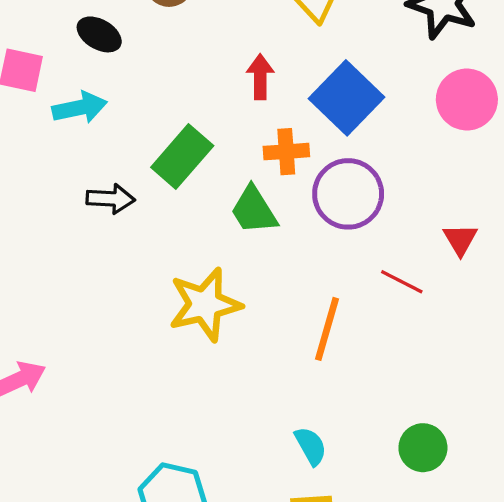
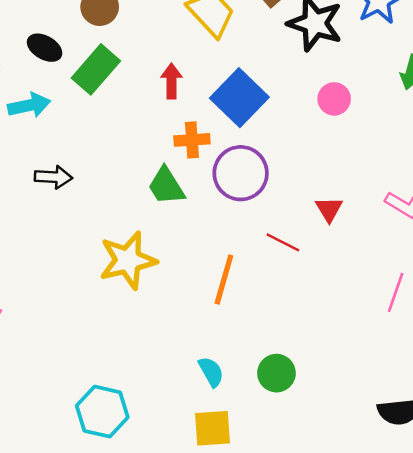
pink circle: (467, 100) -> (334, 99), size x0.7
green rectangle: (182, 156) -> (96, 69), moved
green circle: (423, 448) -> (276, 373), moved

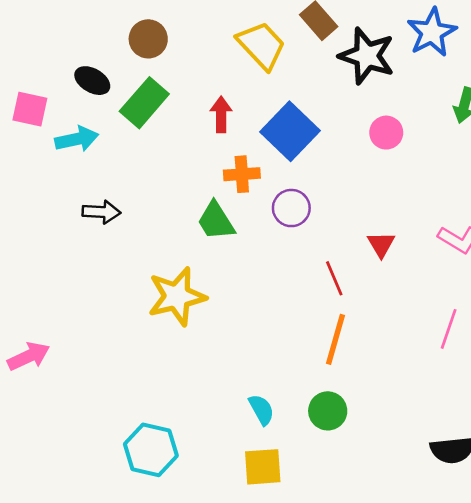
purple circle: (241, 173) -> (291, 208), size x0.7
red line: (283, 242) -> (334, 278), turned 40
orange line: (224, 280) -> (336, 339), moved

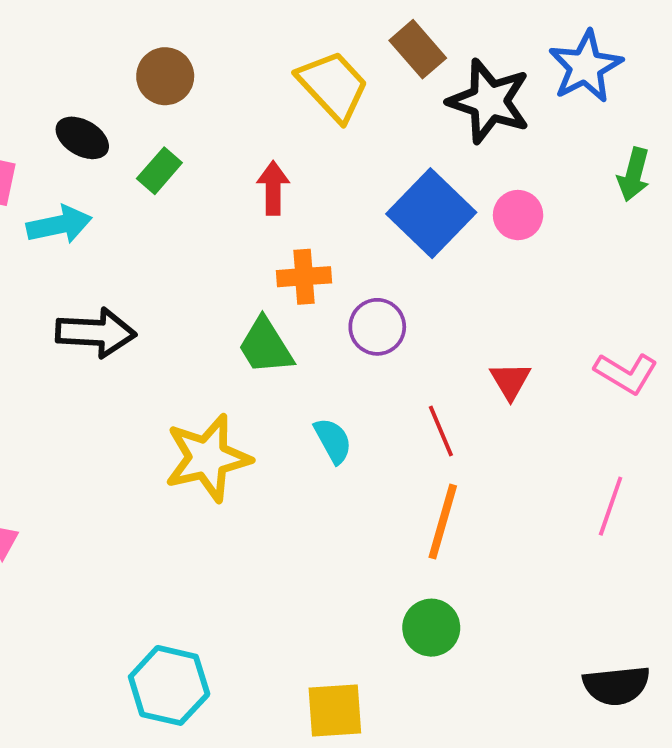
green rectangle: (144, 103) -> (159, 171), size x0.6
blue square: (290, 131) -> (431, 213), moved
black arrow: (101, 212) -> (96, 333), size x1.4
cyan semicircle: (261, 410) -> (333, 441), moved

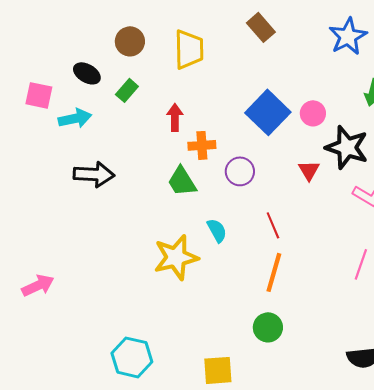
yellow trapezoid: (333, 86) -> (189, 49), moved, turned 42
black star: (489, 101) -> (347, 147), moved
red arrow: (273, 188) -> (175, 117), moved
red triangle: (510, 381) -> (309, 170), moved
yellow star: (208, 458) -> (176, 257), moved

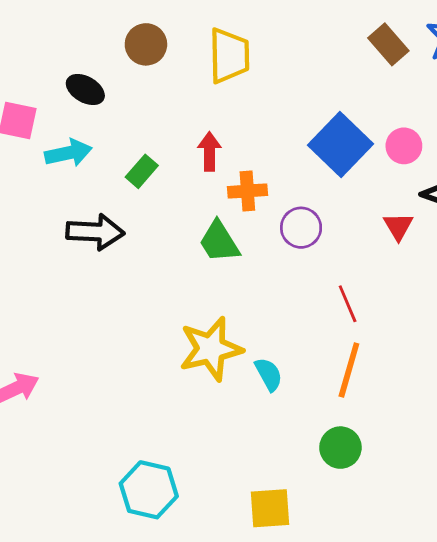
brown rectangle: (261, 27) -> (388, 44), moved
green rectangle: (127, 90) -> (142, 171), moved
cyan semicircle: (217, 230) -> (269, 374), moved

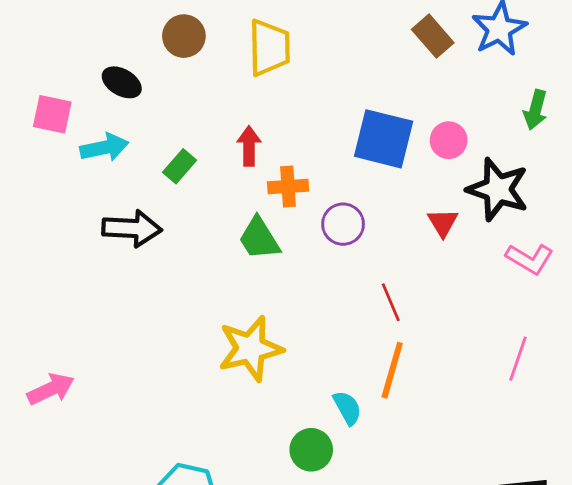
blue square: (340, 144) -> (384, 139), turned -30
cyan semicircle: (269, 374) -> (347, 408), moved
green circle: (340, 448) -> (311, 450), moved

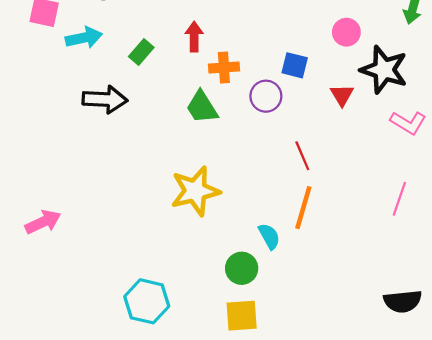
blue square: (384, 139) -> (295, 65), moved, size x0.6

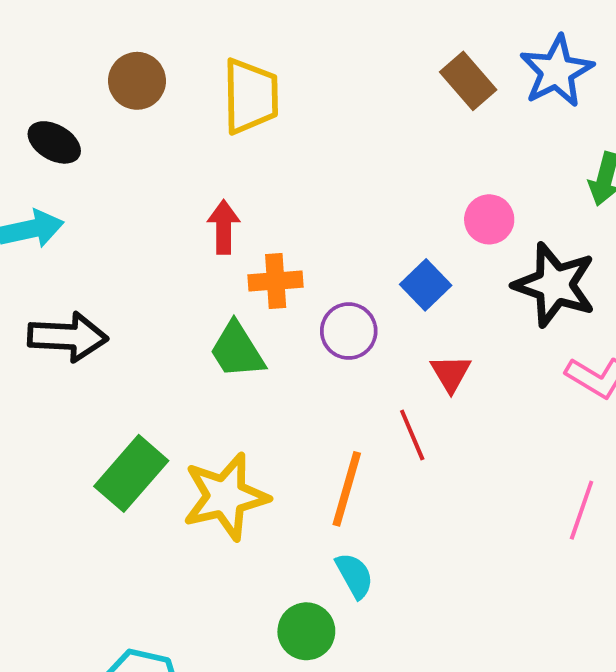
green rectangle: (141, 52) -> (131, 473), moved, size x1.6
blue square: (295, 65) -> (426, 285), moved, turned 32
red triangle: (342, 95) -> (451, 373), moved
orange line: (303, 208) -> (347, 489), moved

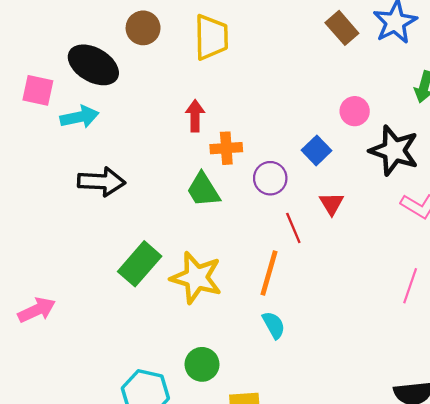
black ellipse: (54, 142) -> (93, 65), size x1.6
red line: (412, 435) -> (293, 228), moved
yellow star: (226, 497) -> (196, 278), turned 30
green circle: (306, 631) -> (202, 364), moved

